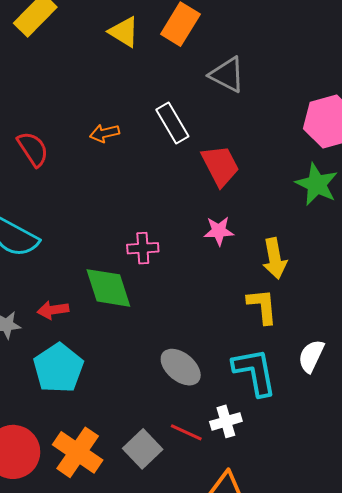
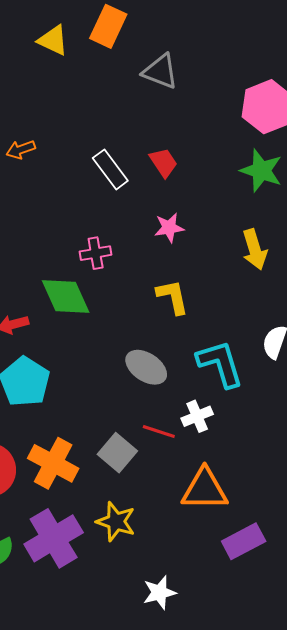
white rectangle: (172, 123) -> (110, 169), moved
orange arrow: (105, 133) -> (21, 150), moved
red trapezoid: (220, 166) -> (163, 163), size x0.7
yellow arrow: (275, 258) -> (255, 249), moved
yellow L-shape: (262, 306) -> (173, 297), moved

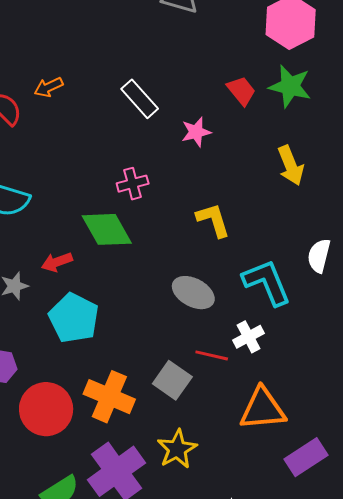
red trapezoid: (163, 163) -> (241, 91), moved
pink star: (169, 228) -> (196, 132), moved
yellow star: (116, 522) -> (177, 449), turned 30

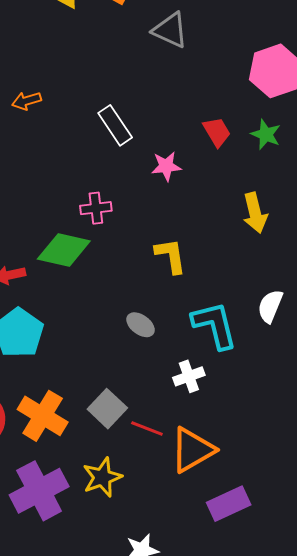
green star: (290, 86) -> (266, 134), size x0.7
green diamond: (107, 229) -> (64, 250), turned -56
gray ellipse: (193, 293) -> (141, 325), size x0.7
red line: (212, 355) -> (147, 428), moved
orange triangle: (263, 409) -> (192, 450), turned -33

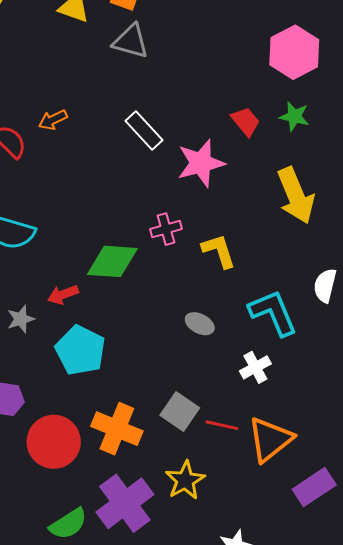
gray triangle: (170, 30) -> (131, 41), moved
pink star: (166, 166) -> (201, 163), size x1.6
pink cross: (96, 208) -> (166, 229), moved
yellow arrow: (255, 213) -> (296, 196), size x1.4

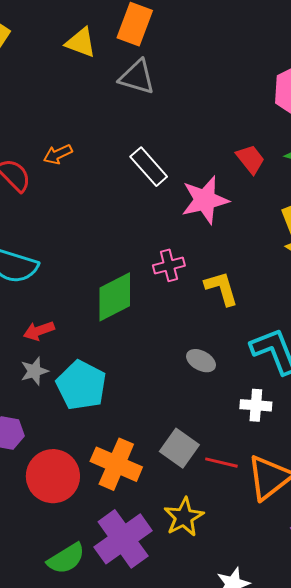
green diamond: (112, 261) -> (115, 297), turned -32
red arrow: (63, 295) -> (39, 331), moved
gray star: (21, 319) -> (34, 371), moved
white cross: (255, 367) -> (256, 405), turned 32

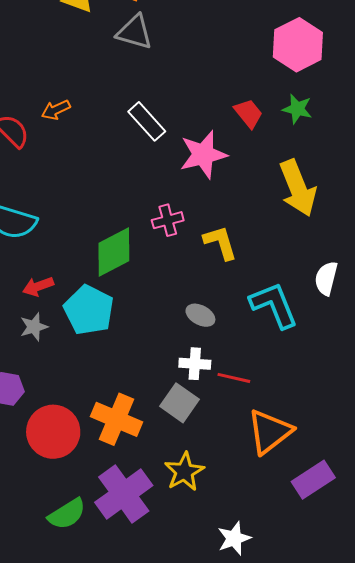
cyan pentagon: (81, 385) -> (89, 310), moved
white cross: (256, 405) -> (195, 364), moved
red line: (221, 463) -> (234, 378), moved

